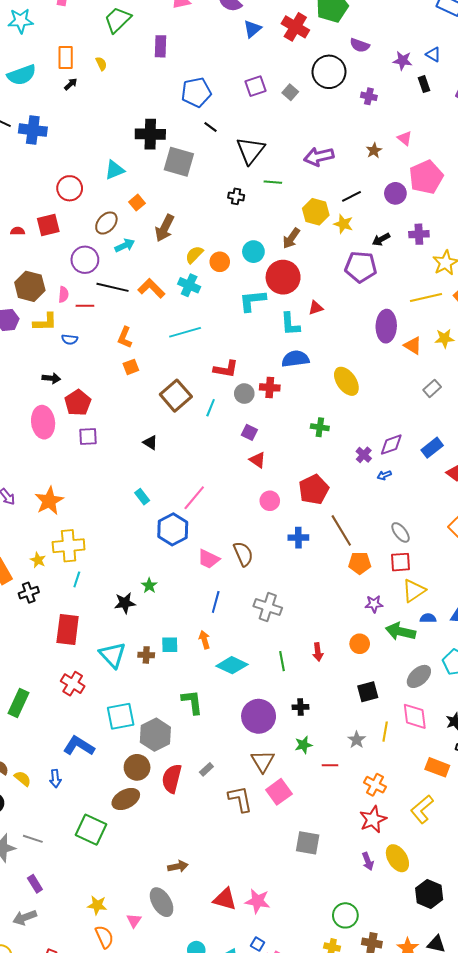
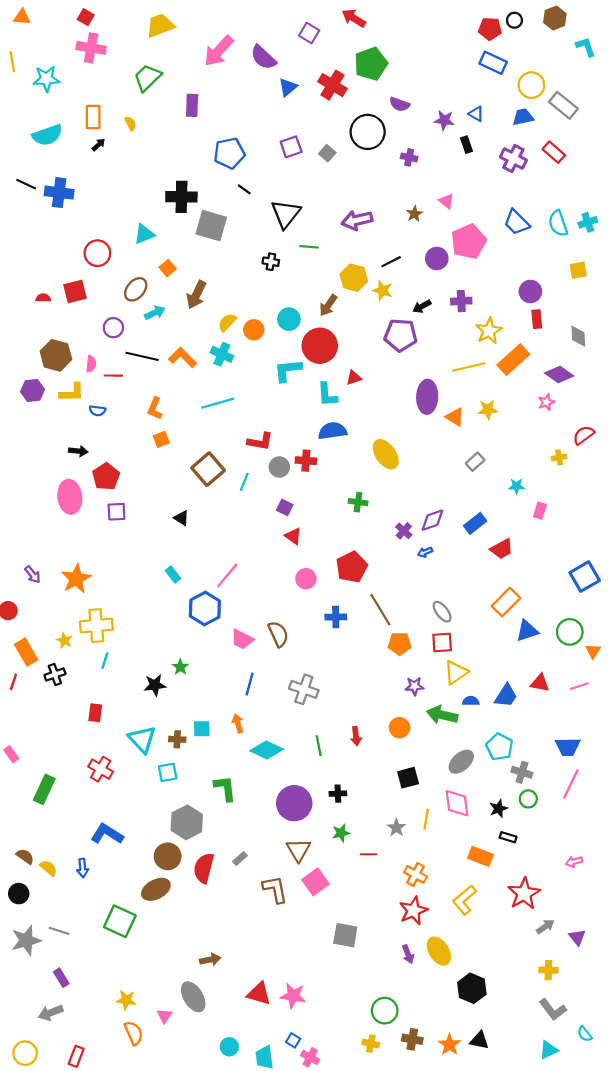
purple circle: (85, 260) -> (113, 328), size x0.7
red rectangle: (68, 629) -> (95, 713), size x0.6
cyan square: (121, 716) -> (168, 772), moved, size x0.7

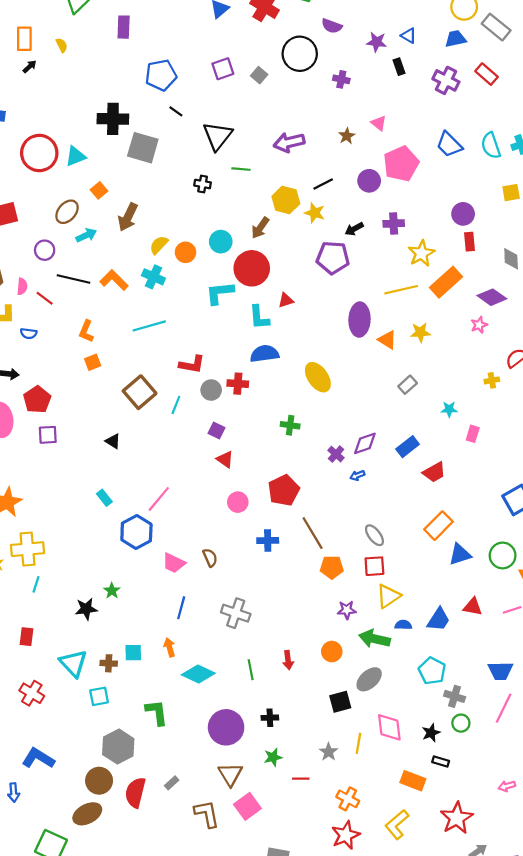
red circle: (97, 253) -> (39, 153), moved, size x1.4
red line: (113, 376) -> (45, 298), turned 36
brown semicircle: (278, 634) -> (210, 558), size x0.7
gray ellipse: (461, 762) -> (369, 679), moved

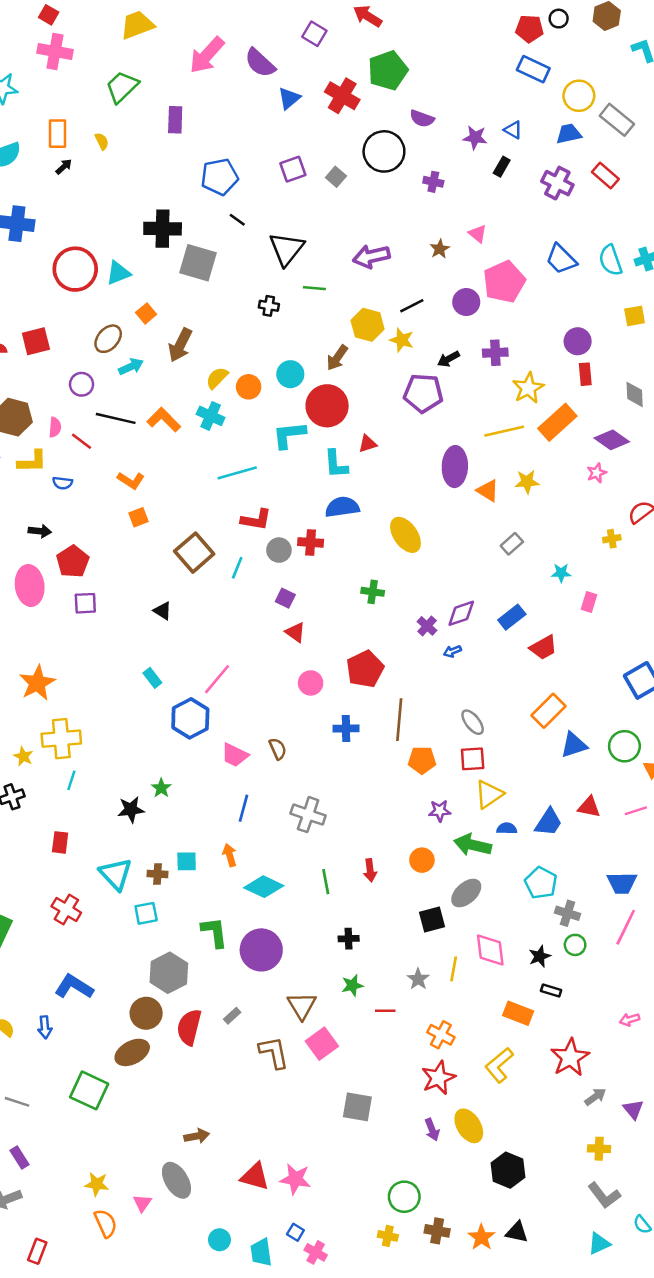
black rectangle: (399, 67) -> (502, 167), turned 49
cyan line: (149, 326) -> (237, 473), moved
orange L-shape: (86, 331) -> (131, 480), turned -80
brown line: (313, 533) -> (399, 720), turned 36
purple circle: (226, 727) -> (261, 950), moved

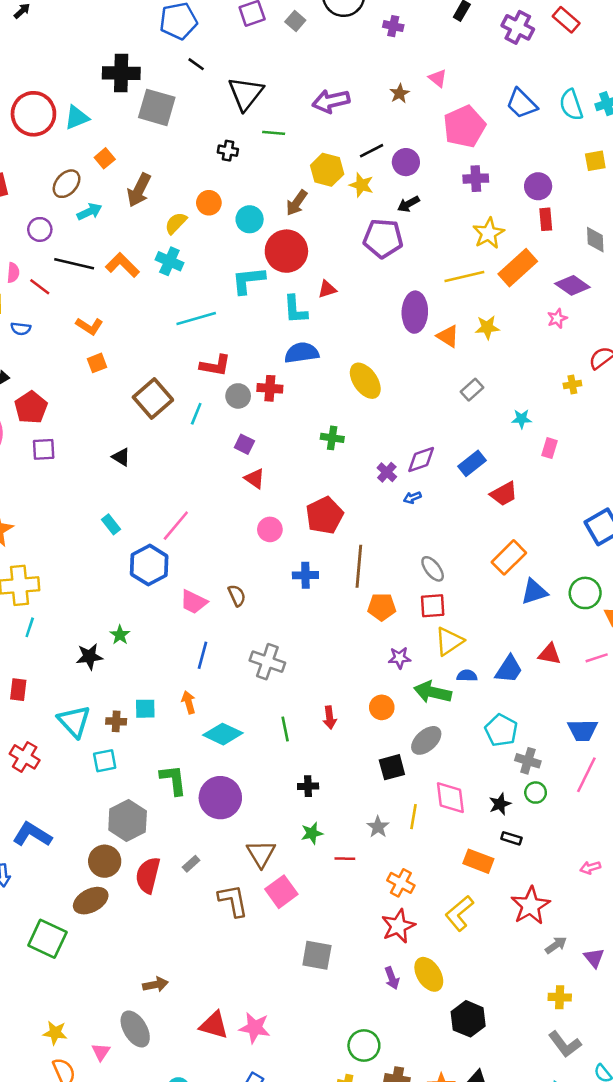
purple circle: (466, 302) -> (406, 162), moved
purple cross: (495, 353) -> (476, 179), moved
orange circle: (249, 387) -> (209, 203), moved

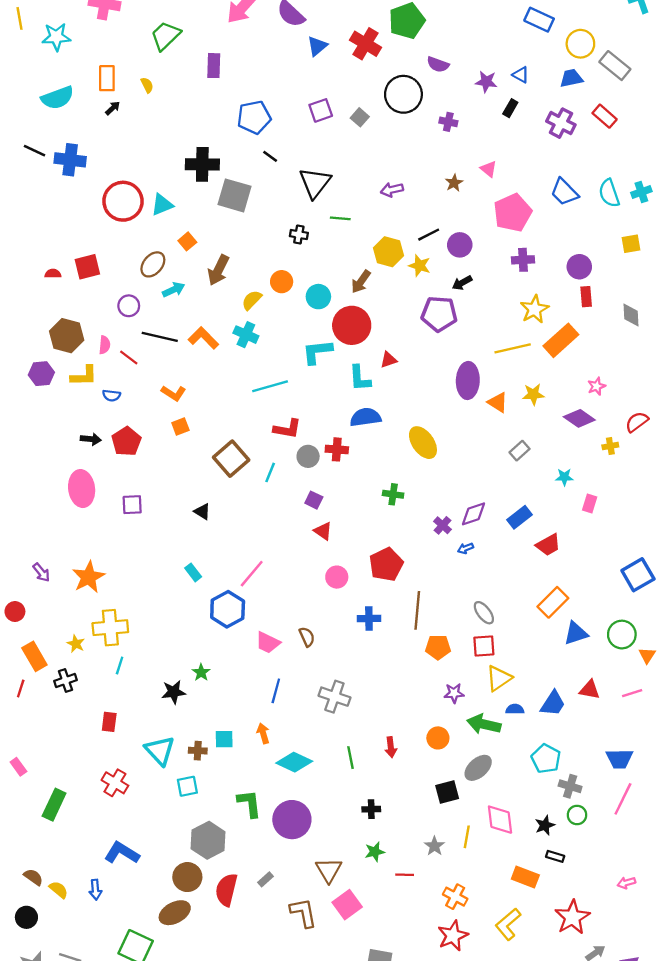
purple arrow: (331, 101) -> (392, 190), size x0.7
purple diamond: (572, 285) -> (579, 418), moved
red pentagon: (31, 407) -> (126, 441), moved

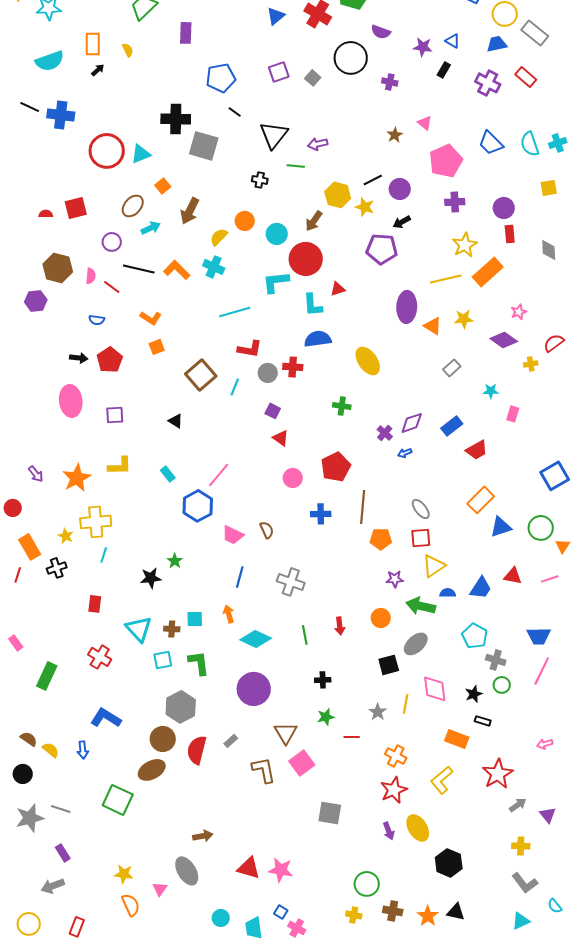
purple arrow: (392, 190) -> (318, 144), moved
yellow L-shape: (84, 376) -> (120, 466), moved
green L-shape: (249, 803) -> (199, 663), moved

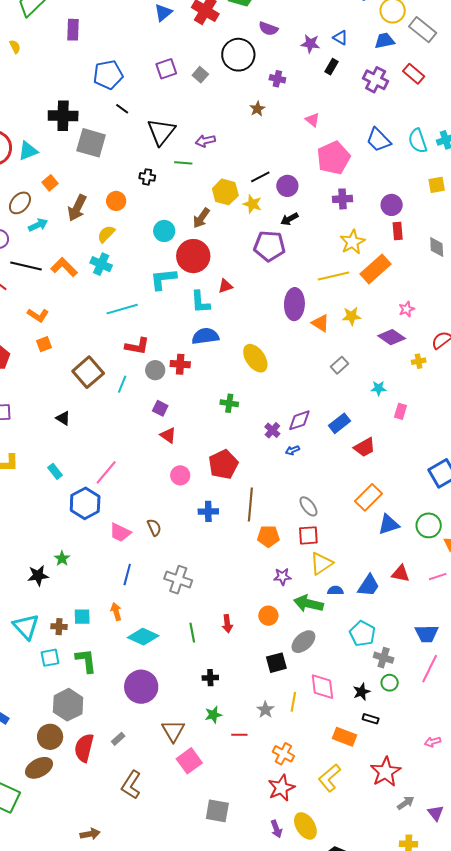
brown star: (395, 135) -> (257, 109), moved
orange circle: (245, 221) -> (116, 201), moved
brown L-shape: (264, 770) -> (131, 785), moved, turned -136

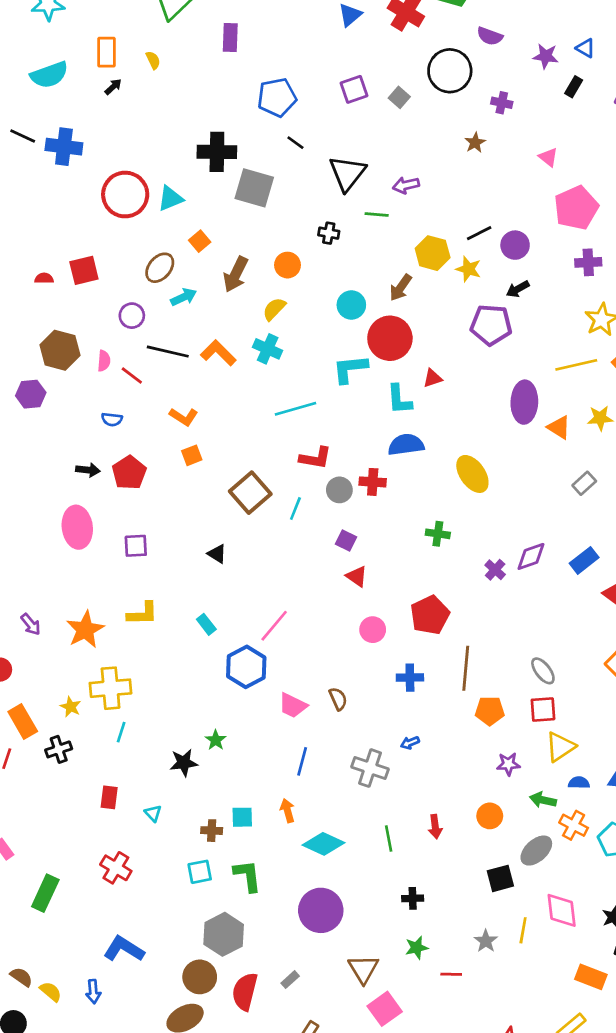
blue arrow: (292, 450) -> (410, 743), moved
green arrow: (308, 604) -> (543, 800), size x0.7
cyan triangle: (26, 627) -> (153, 813), moved, size x0.5
orange cross: (283, 754) -> (574, 825), moved

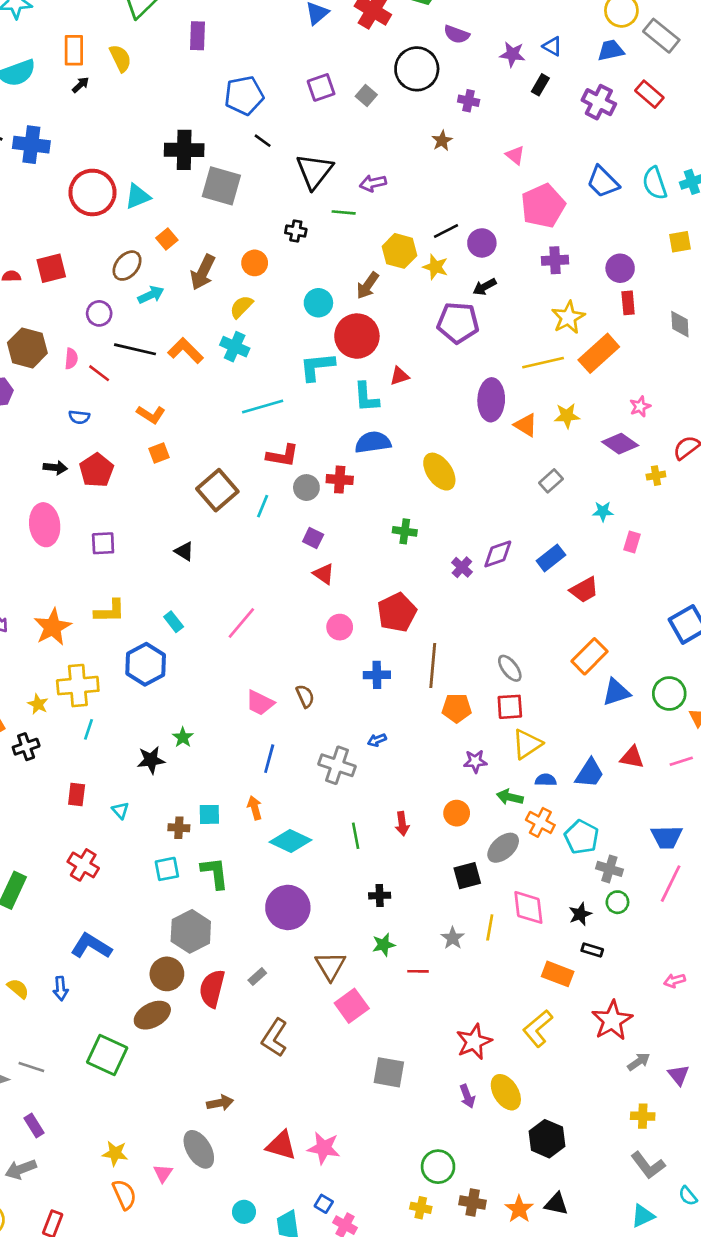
yellow semicircle: (153, 60) -> (120, 58), size x1.5
blue hexagon: (246, 667) -> (146, 664), moved

